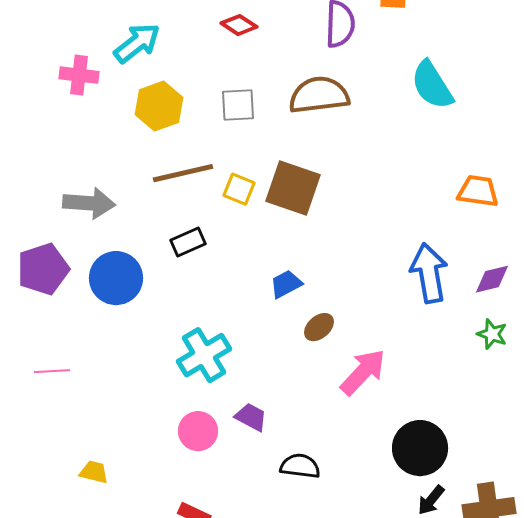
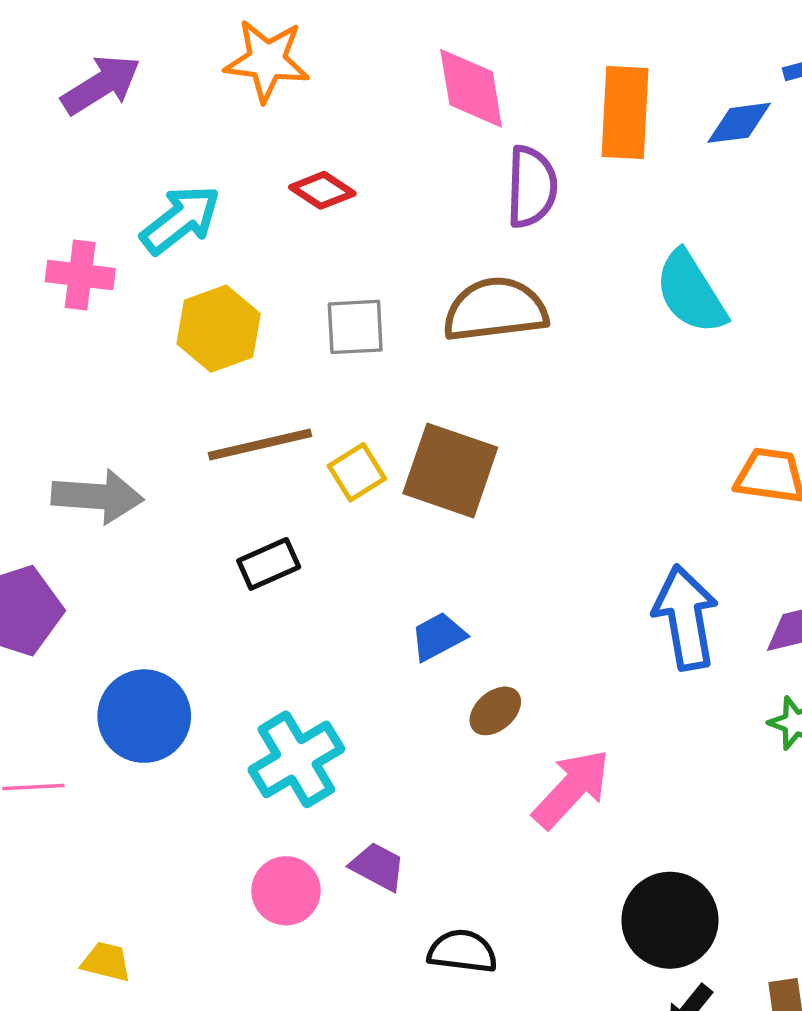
red diamond: (239, 25) -> (322, 190), moved
yellow square: (239, 189) -> (357, 472), turned 36
blue circle: (116, 278) -> (144, 716), moved

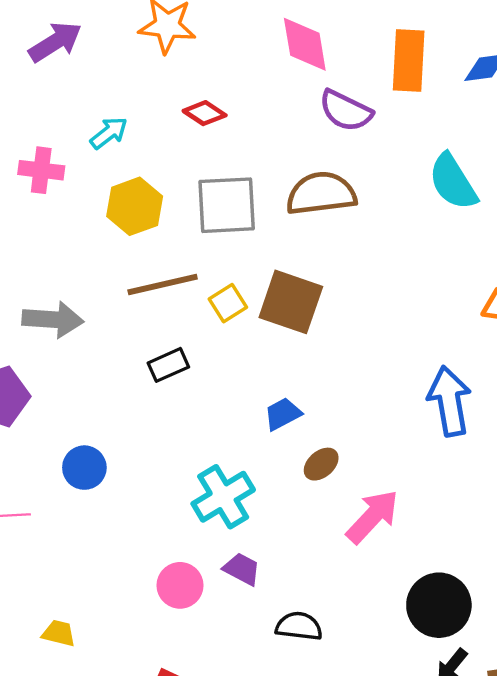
purple semicircle: (532, 187) -> (346, 111), turned 114
cyan arrow: (180, 220) -> (109, 133), size x0.7
gray square: (355, 327) -> (227, 205), size x1.5
blue circle: (144, 716) -> (84, 468), size x0.7
cyan cross: (296, 759) -> (223, 497), moved

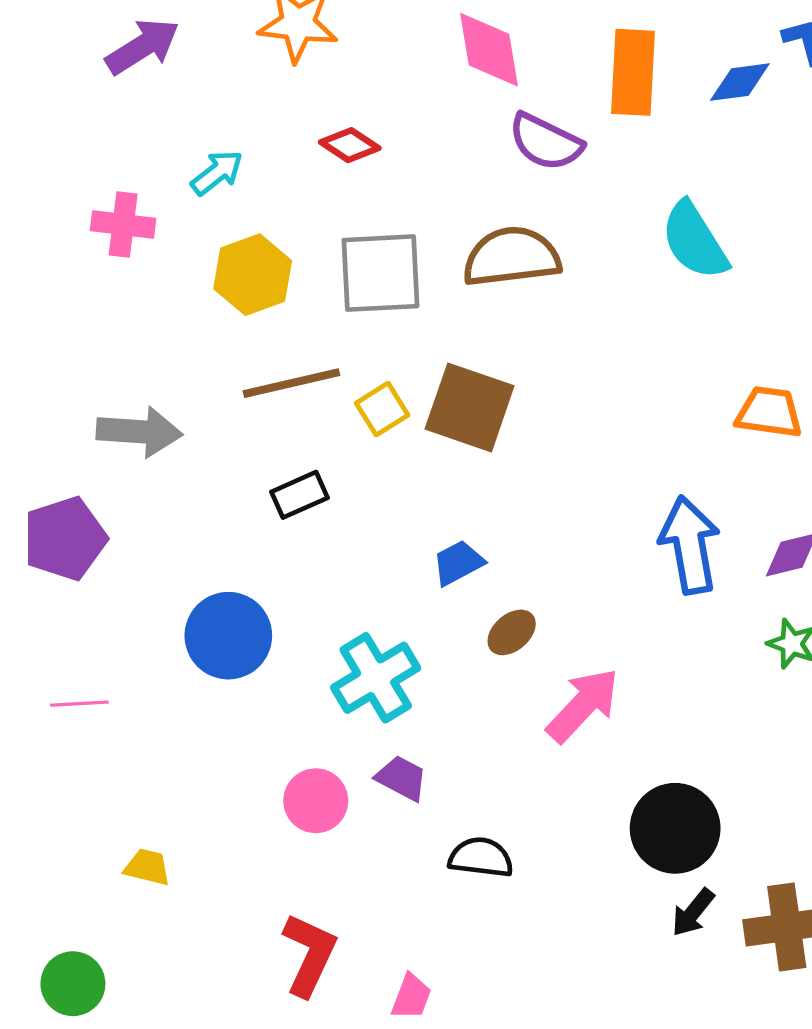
blue circle: (84, 468) -> (228, 636), moved, size x1.4

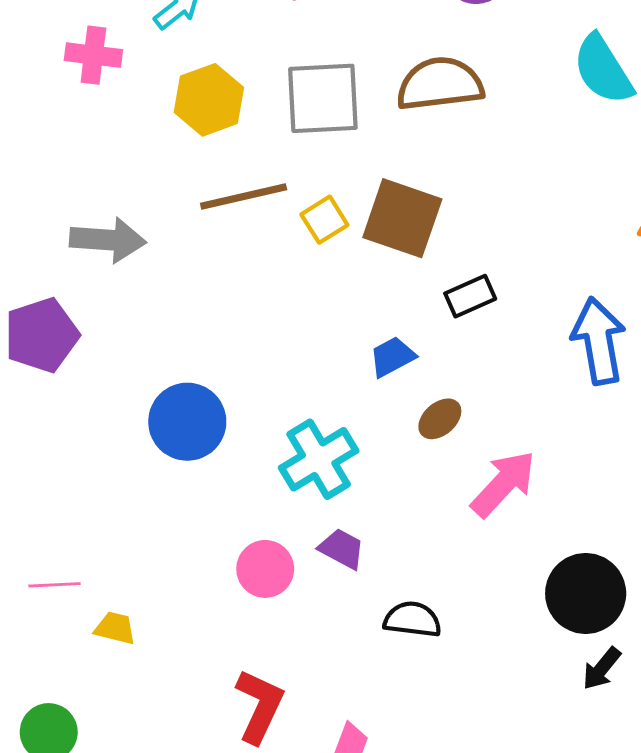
black rectangle: (300, 495) -> (470, 296), moved
pink line: (79, 704) -> (54, 585), moved

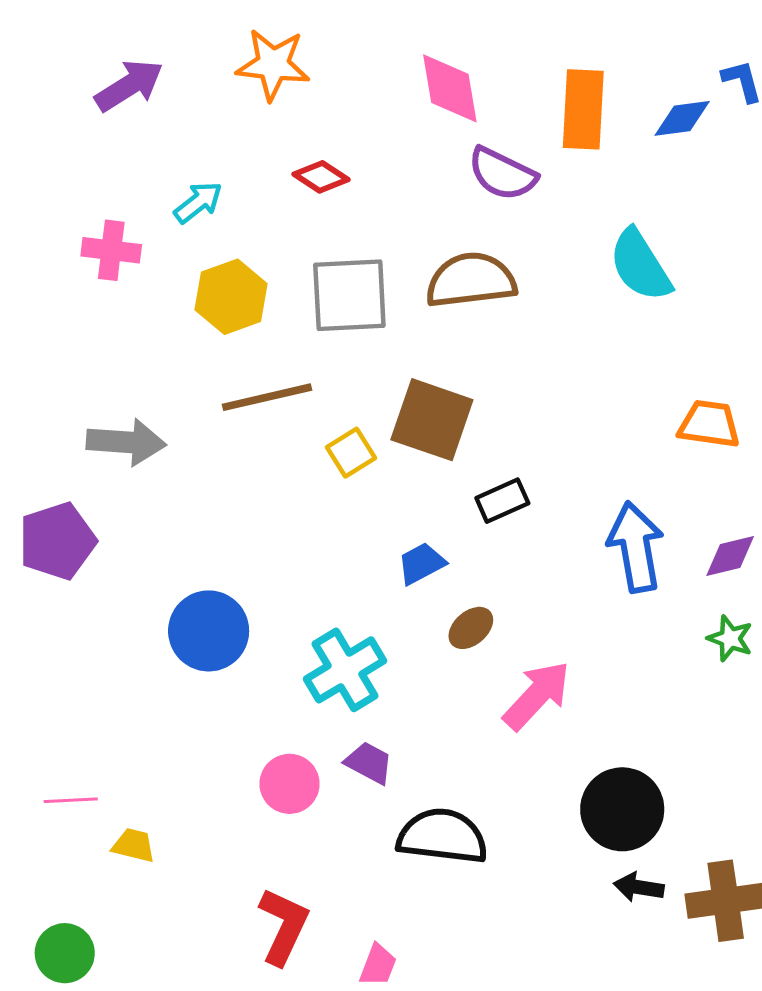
yellow square: (324, 220) -> (351, 453), moved
black semicircle: (412, 619) -> (442, 836), size x1.5
black arrow: (602, 669) -> (639, 887), turned 60

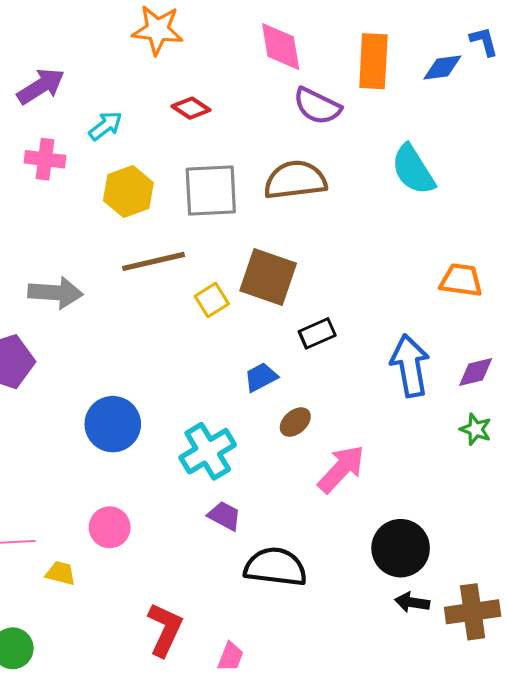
purple arrow: (129, 85) -> (41, 86), moved
pink circle: (290, 784) -> (110, 527), moved

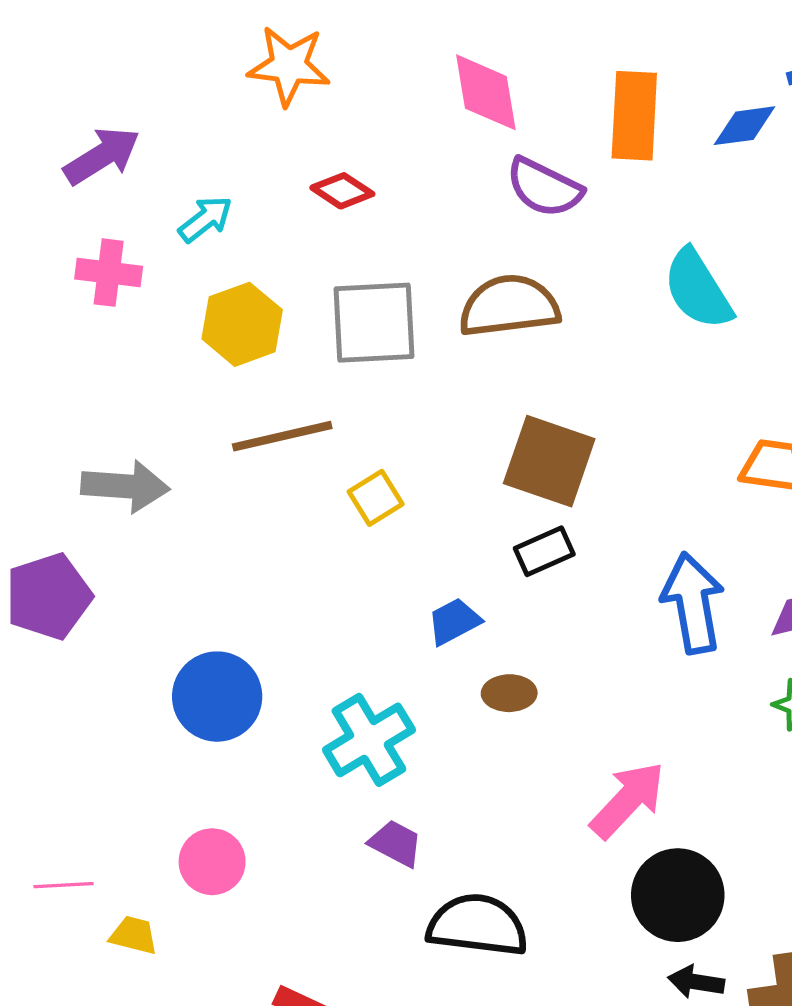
brown square: (268, 277) -> (549, 461), moved
brown ellipse: (295, 422) -> (509, 693), turned 40
pink arrow: (341, 469) -> (628, 800), moved

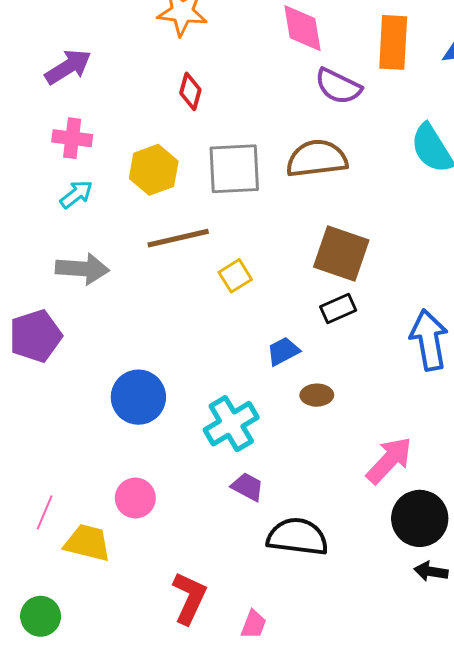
red diamond: (342, 191) -> (190, 91), moved, turned 72
cyan arrow: (205, 219) -> (76, 194), moved
pink line: (64, 885) -> (45, 512), turned -64
yellow trapezoid: (134, 935) -> (87, 543), size x1.6

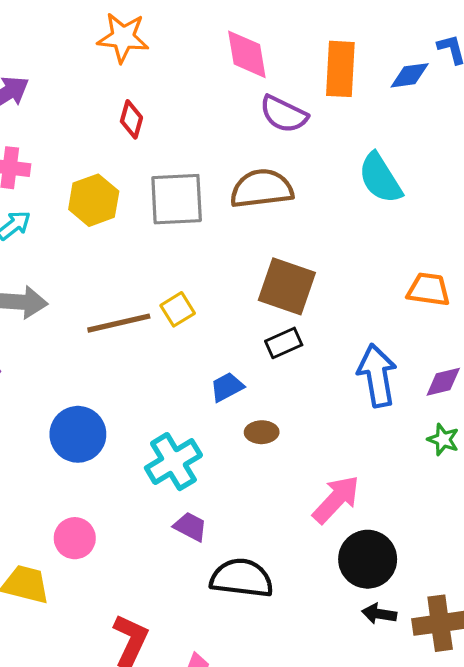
brown line: (178, 238) -> (119, 323), moved

